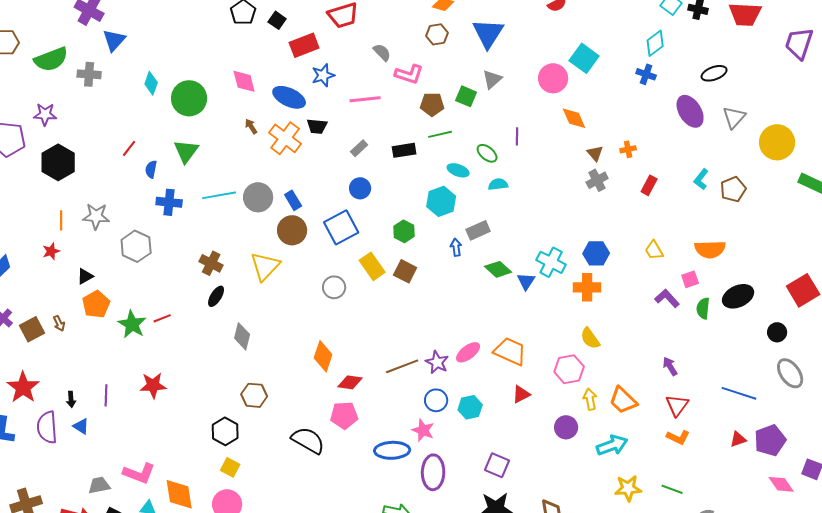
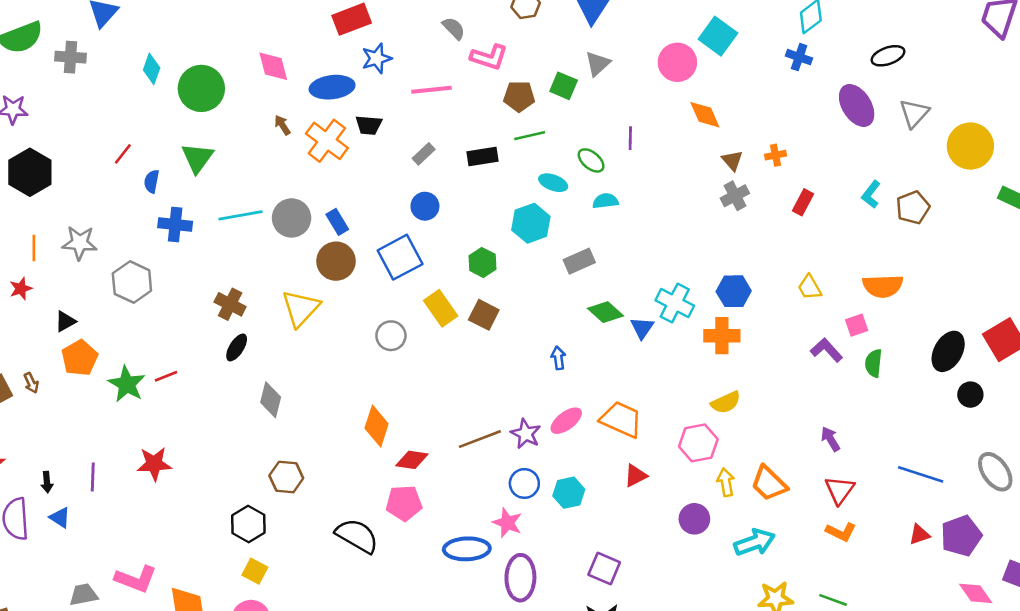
blue ellipse: (289, 97) -> (332, 87), turned -32
blue arrow: (456, 247) -> (558, 358), moved
black ellipse: (738, 296) -> (948, 351), moved, turned -36
yellow semicircle: (590, 338) -> (726, 402), turned -80
gray ellipse: (790, 373) -> (995, 472), moved

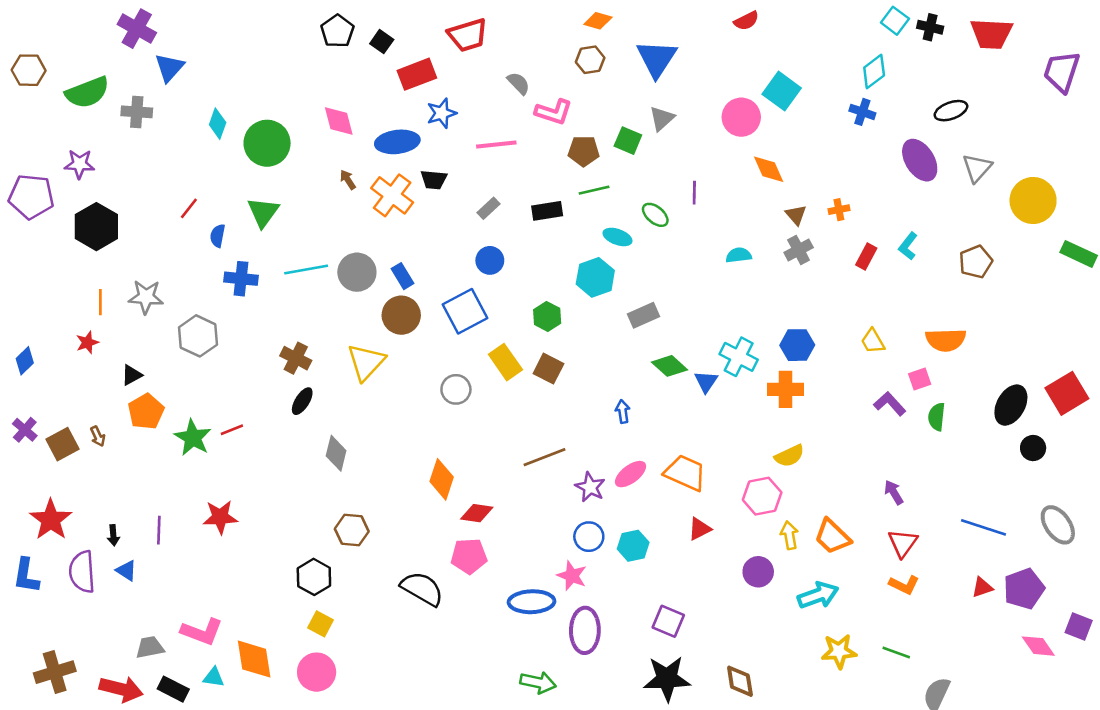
cyan L-shape: (871, 194) -> (908, 246), moved
cyan semicircle: (605, 201) -> (739, 255), moved
brown line: (480, 439) -> (545, 457), moved

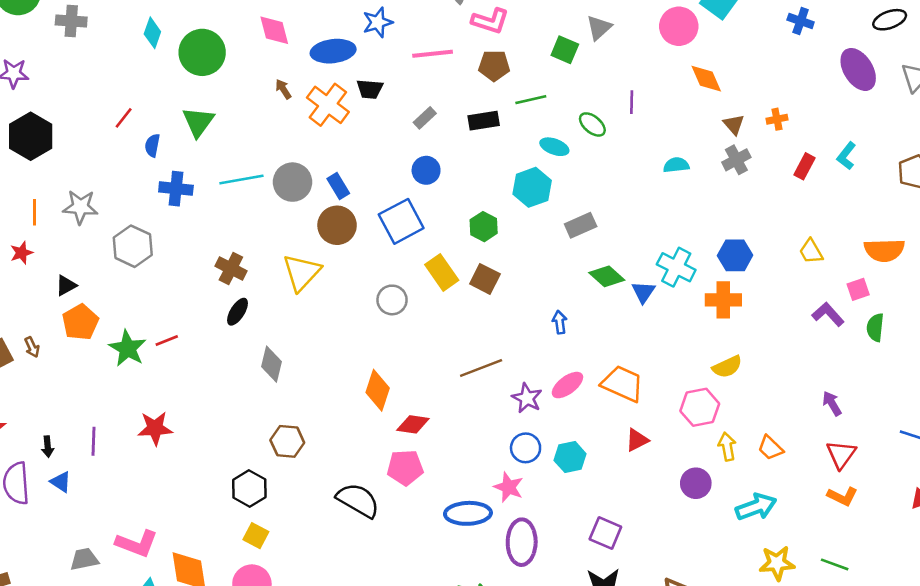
brown pentagon: (584, 151) -> (494, 66), moved
orange trapezoid: (832, 537) -> (770, 448), size x0.7

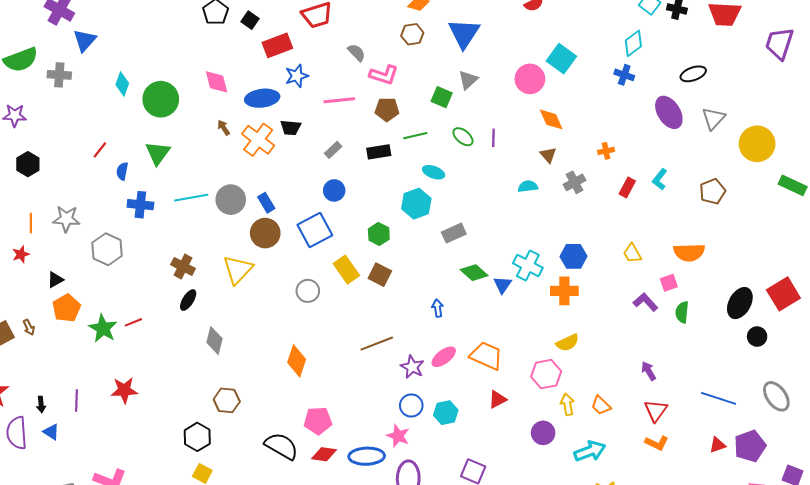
green ellipse: (592, 124) -> (463, 137), moved
brown triangle: (734, 124) -> (548, 155), moved
black hexagon: (31, 136) -> (28, 164), size x0.7
red diamond: (413, 424) -> (324, 454), moved

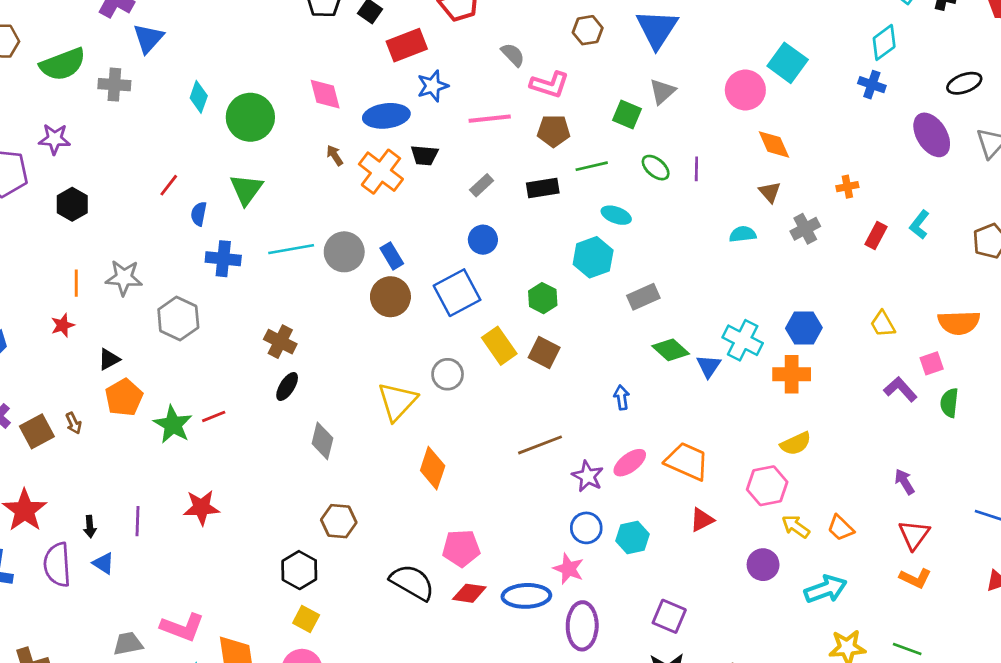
yellow triangle: (238, 270) -> (397, 401), moved
yellow arrow: (567, 404) -> (796, 527), turned -45

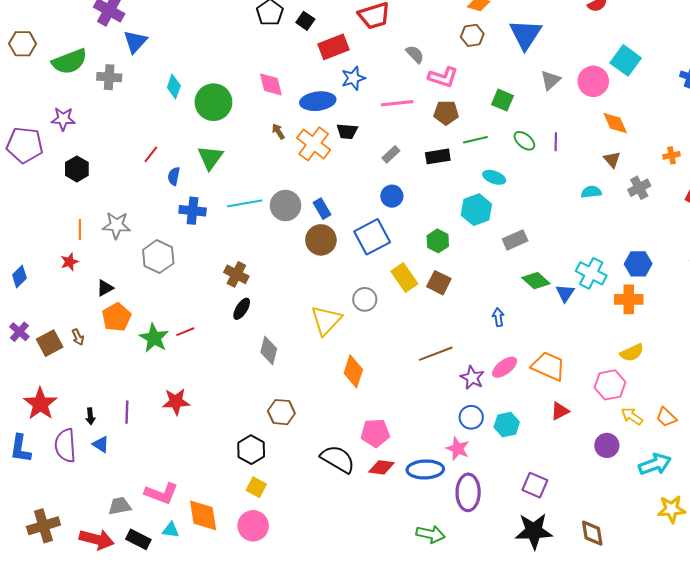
gray triangle: (662, 91) -> (550, 80), moved

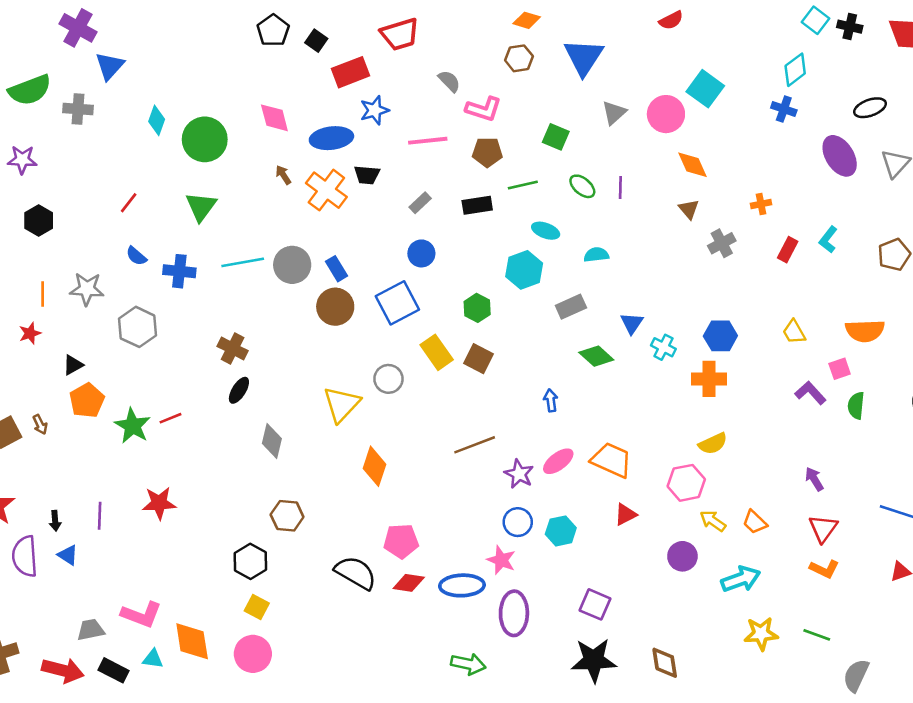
blue semicircle: (174, 176) -> (136, 256), moved, turned -60
cyan semicircle: (591, 192) -> (596, 255), moved
cyan cross: (591, 273) -> (663, 347), size x0.7
blue triangle: (565, 293) -> (632, 323), moved

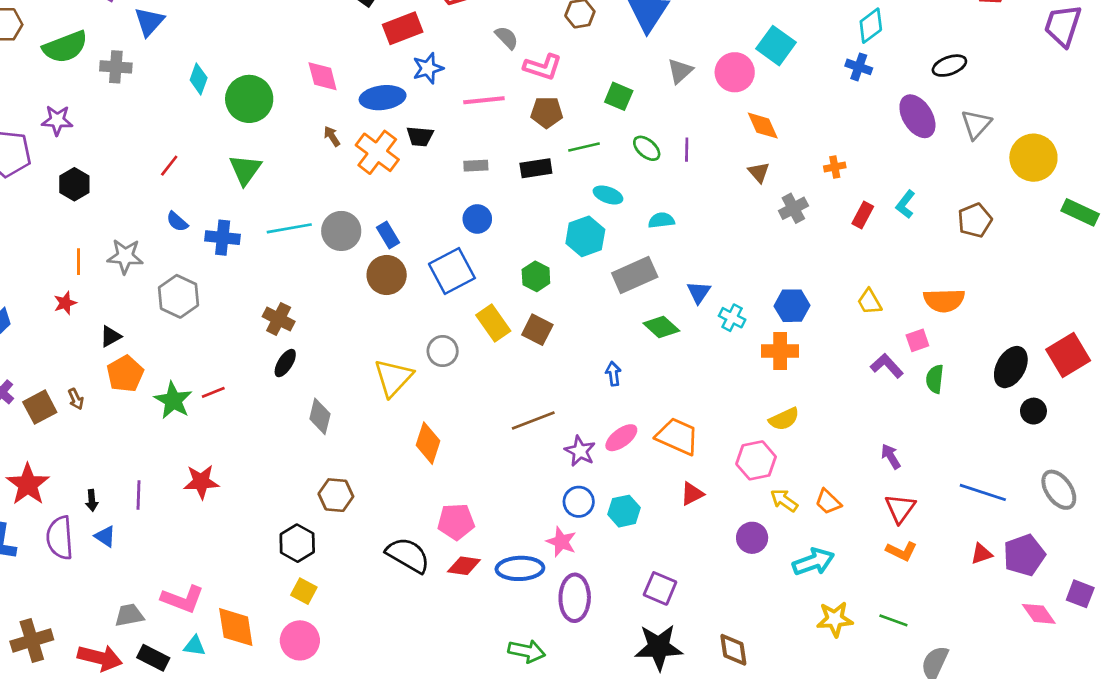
gray rectangle: (420, 203) -> (476, 166), turned 40
gray rectangle: (571, 307) -> (635, 275), size x1.4

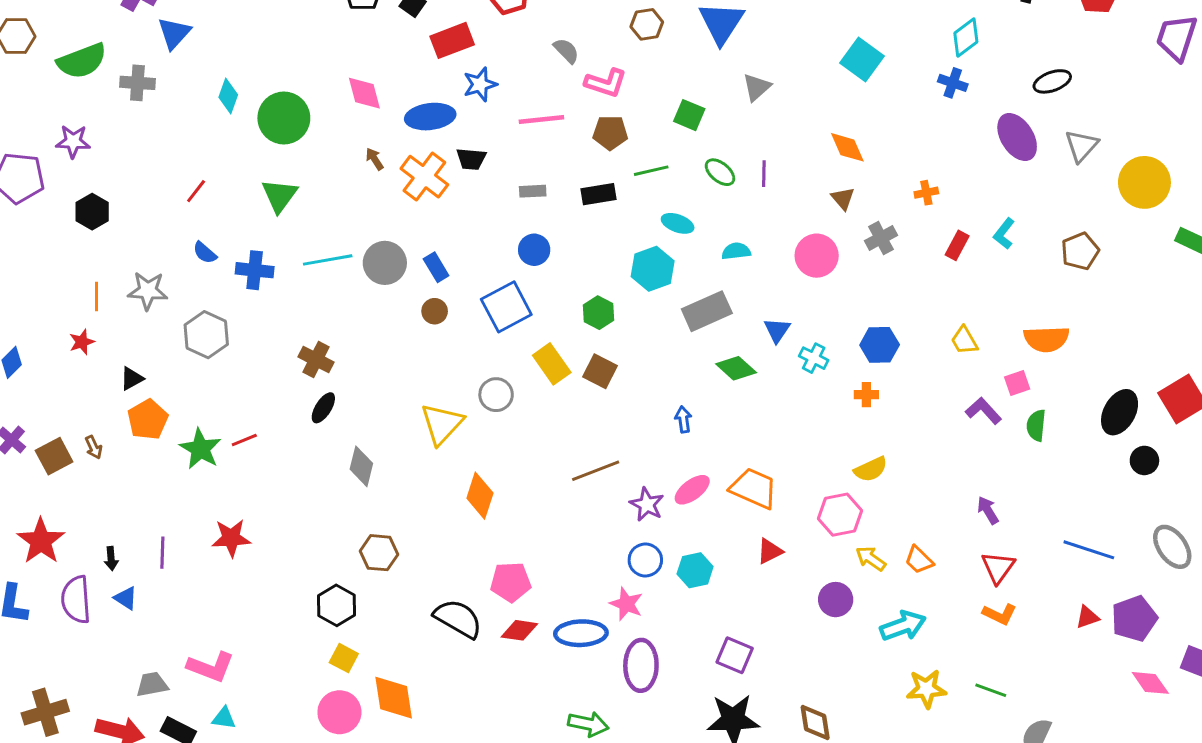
pink circle: (735, 72) -> (817, 256), moved
brown circle: (387, 275) -> (435, 311), size x0.6
orange cross: (780, 351) -> (866, 395), size x0.6
orange diamond: (236, 627) -> (394, 698), moved

